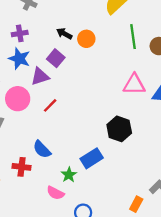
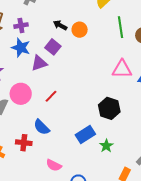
pink circle: (18, 99) -> (21, 94), moved
red line: (50, 105) -> (51, 96), moved
green star: (69, 175) -> (106, 146), moved

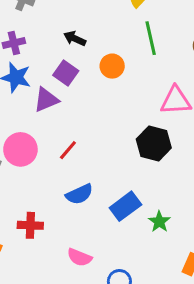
green line: (120, 27) -> (151, 38), moved
orange circle: (80, 30) -> (112, 66), moved
black hexagon: (109, 108) -> (154, 143), moved
blue semicircle: (42, 127) -> (79, 194), moved, turned -66

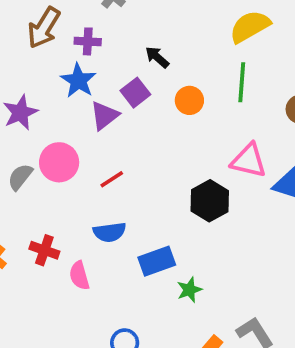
purple triangle: (46, 100) -> (104, 116), turned -32
pink semicircle: (79, 257) -> (79, 276), moved, turned 35

